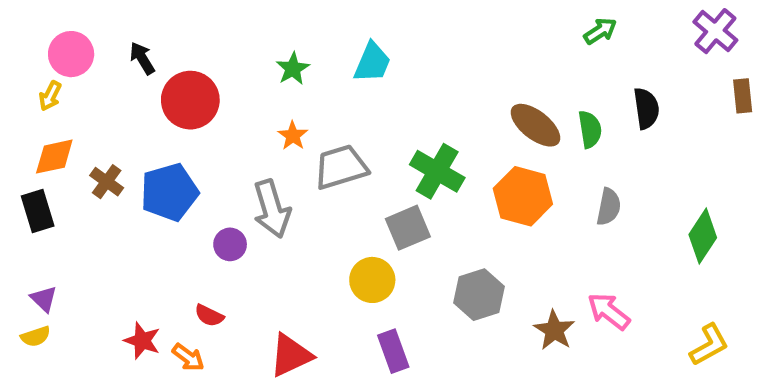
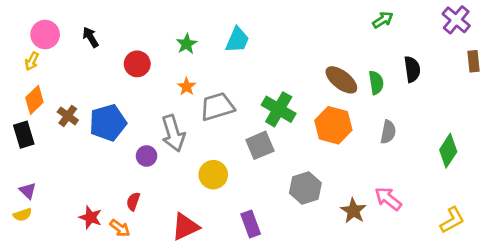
red circle: (190, 100) -> (137, 64), moved, size x0.7
orange diamond: (54, 157) -> (34, 100), turned -32
yellow circle: (372, 280) -> (213, 175), moved
red semicircle: (209, 316) -> (133, 201), turned 84

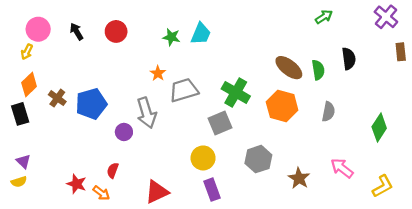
green star: (187, 44) -> (171, 37), moved, turned -30
red circle: (137, 64) -> (116, 31), moved
yellow circle: (213, 175) -> (203, 158), moved
pink arrow: (388, 199) -> (342, 168), moved

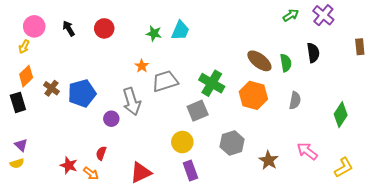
purple cross: (386, 17) -> (323, 15), moved

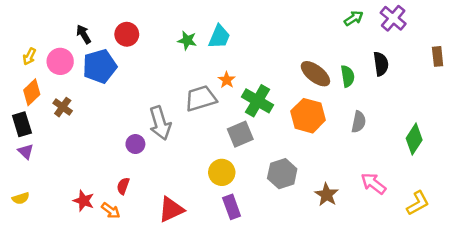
pink circle: (34, 26) -> (60, 61), moved
orange star: (142, 66) -> (227, 80), moved
blue pentagon: (82, 93) -> (100, 66), moved
purple triangle: (21, 145) -> (26, 151), moved

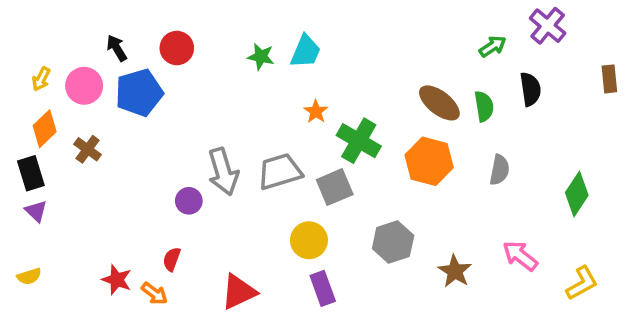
green arrow: (354, 18) -> (493, 46), moved
gray trapezoid: (201, 98) -> (280, 172), moved

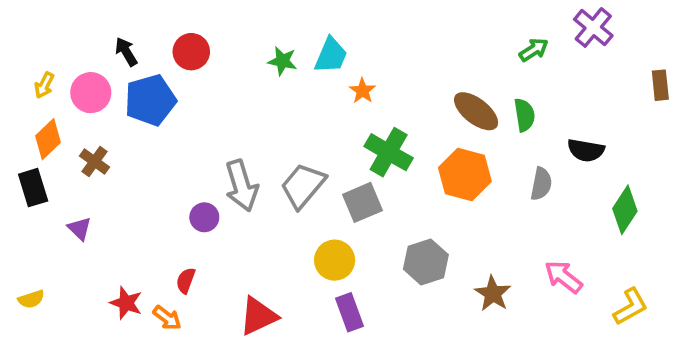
black semicircle: (530, 89) -> (586, 150), moved, turned 108
orange star: (316, 112) -> (363, 91), moved
gray trapezoid: (280, 172) -> (303, 186), turned -33
purple triangle: (36, 211) -> (80, 228), moved

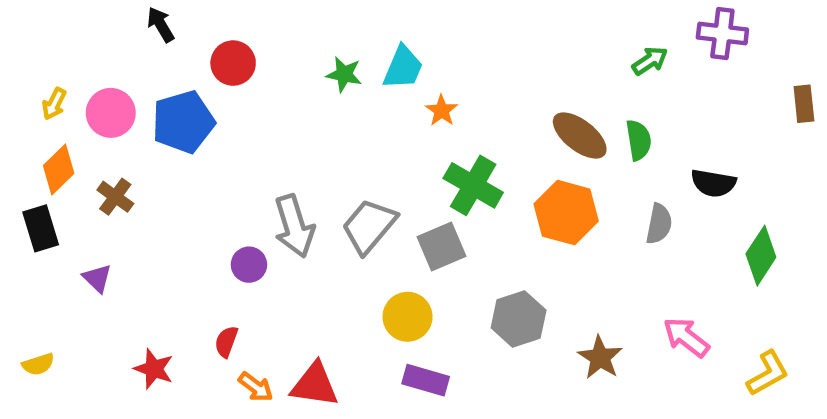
purple cross: (593, 27) -> (722, 34), turned -33
black arrow: (126, 52) -> (161, 25), moved
purple rectangle: (349, 312) -> (426, 380), turned -54
red triangle: (258, 316) -> (315, 385), turned 33
orange arrow: (167, 318) -> (256, 387), moved

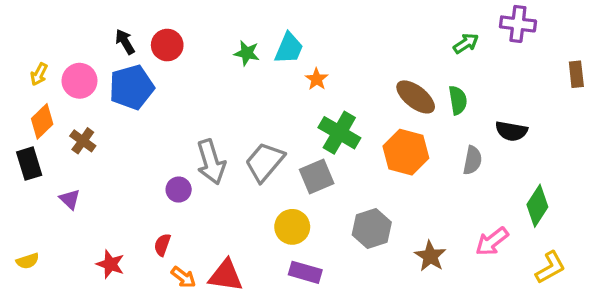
black arrow: (161, 25) -> (125, 42), moved
green diamond: (761, 256) -> (537, 206), moved
pink arrow: (686, 337) -> (492, 241), turned -76

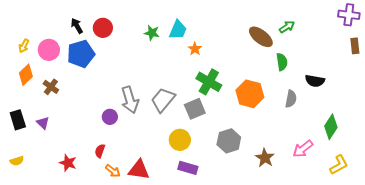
purple cross: (518, 24) -> (349, 15), moved
brown ellipse: (416, 97) -> (261, 37), moved
black rectangle: (29, 164) -> (18, 120), moved

